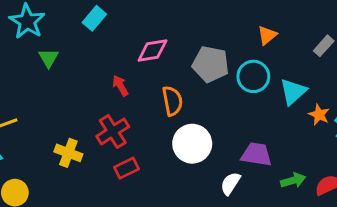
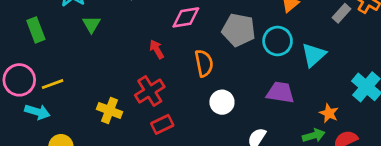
orange star: (319, 115) -> (329, 113), moved
white circle: (192, 144) -> (222, 102), size x0.7
purple trapezoid: (256, 154) -> (280, 92), moved

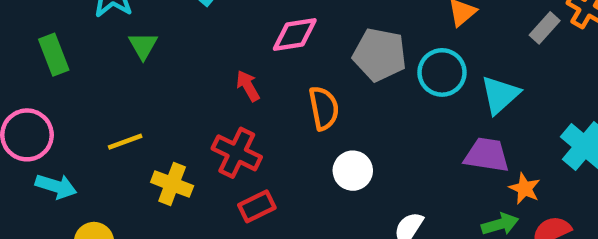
yellow line: (53, 84) -> (125, 142), moved
red cross: (150, 91) -> (237, 153), turned -32
purple trapezoid: (280, 92) -> (487, 155), moved

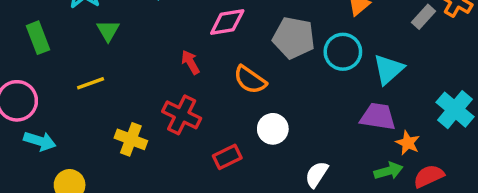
orange semicircle: (324, 108) -> (250, 80), turned 136
yellow line: (125, 142) -> (91, 83), moved
red rectangle: (257, 206) -> (227, 157), moved

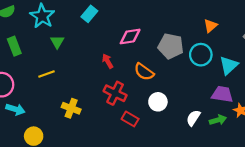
red cross: (182, 115) -> (115, 93), moved
red rectangle: (227, 157) -> (130, 119), turned 56
green arrow: (388, 171) -> (218, 120), moved
white semicircle: (317, 174) -> (193, 118), moved

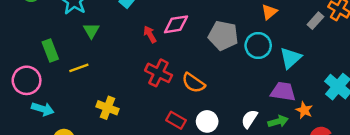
green rectangle: (14, 46) -> (50, 50), moved
red arrow: (108, 61) -> (150, 34), moved
orange semicircle: (144, 72) -> (193, 83), moved
red cross: (115, 93) -> (159, 73), moved
white circle: (158, 102) -> (207, 121), moved

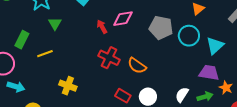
green rectangle: (50, 50) -> (22, 40), turned 48

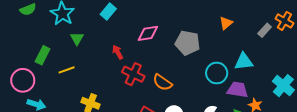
red arrow: (102, 27) -> (118, 52), moved
cyan circle: (189, 36) -> (217, 73), moved
cyan triangle: (215, 46) -> (244, 62), turned 36

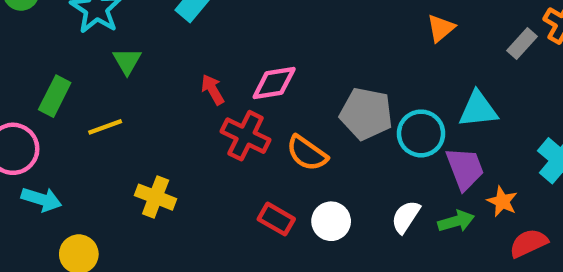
pink diamond: (148, 33) -> (274, 83), moved
gray pentagon: (187, 43) -> (366, 114), moved
purple trapezoid: (237, 90) -> (465, 169), turned 60

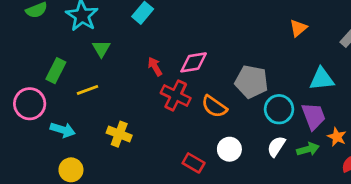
cyan circle: (421, 133) -> (279, 109), moved
cyan arrow: (41, 199) -> (63, 130), moved
red rectangle: (276, 219) -> (194, 163), moved

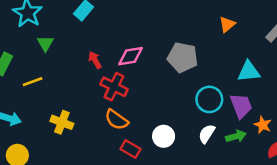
gray pentagon: (251, 82) -> (183, 57), moved
orange semicircle: (214, 106) -> (117, 120), moved

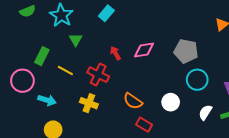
yellow line: (33, 82) -> (65, 70), turned 49
red cross: (114, 87) -> (98, 75), moved
cyan circle: (209, 99) -> (197, 80), moved
white circle: (164, 136) -> (171, 102), moved

